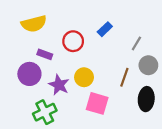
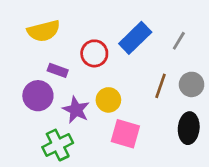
blue rectangle: (105, 29) -> (135, 38), size x1.6
gray line: (136, 43) -> (179, 41), moved
brown line: (124, 77) -> (161, 86), moved

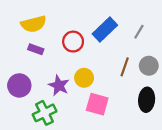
purple rectangle: (58, 70) -> (36, 49), moved
purple circle: (38, 96) -> (19, 85), moved

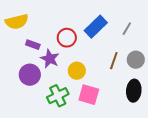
yellow semicircle: (34, 24) -> (17, 22), moved
purple circle: (19, 85) -> (30, 75), moved
purple star: (59, 85) -> (50, 59), moved
green cross: (45, 113) -> (58, 96), moved

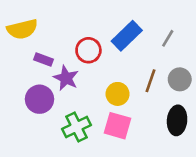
yellow circle: (77, 71) -> (118, 94), moved

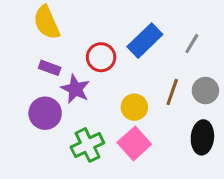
yellow semicircle: (22, 29) -> (47, 22), moved, turned 80
pink square: (118, 126) -> (134, 143), turned 32

